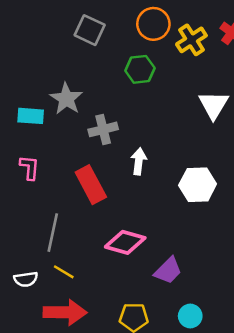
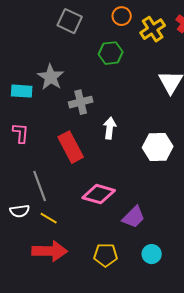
orange circle: (153, 24) -> (122, 16), size x0.7
gray line: (53, 233) -> (40, 186), turned -32
white semicircle: (26, 279) -> (20, 211), moved

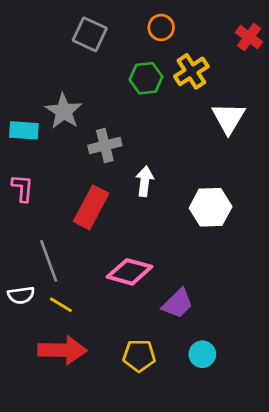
yellow cross: (153, 29) -> (191, 71), moved
red rectangle: (71, 147) -> (91, 207), turned 56

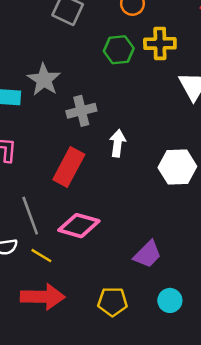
yellow cross: (191, 71) -> (160, 43), turned 32
pink diamond: (130, 272) -> (79, 226), moved

